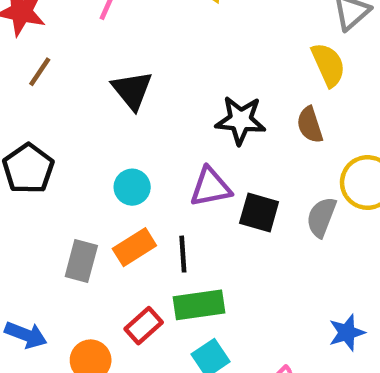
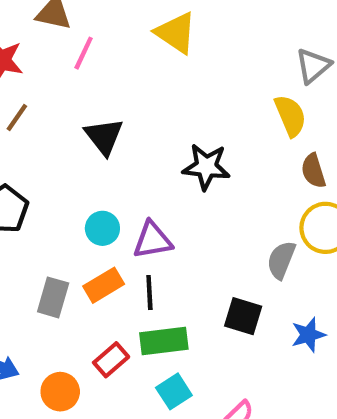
brown semicircle: (310, 125) -> (313, 171), moved
purple triangle: (211, 187) -> (153, 240), moved
black square: (259, 213) -> (243, 316), moved
blue star: (347, 333) -> (308, 335), moved

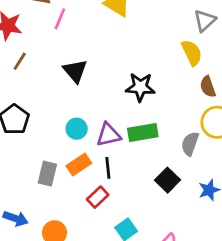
black square: (243, 316) -> (168, 180), turned 30
green rectangle: (164, 341) -> (143, 132), moved
red rectangle: (111, 360) -> (98, 197), moved

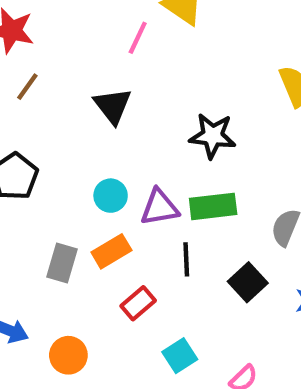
pink line: (60, 19) -> (138, 38), moved
black line: (108, 168) -> (186, 259), moved

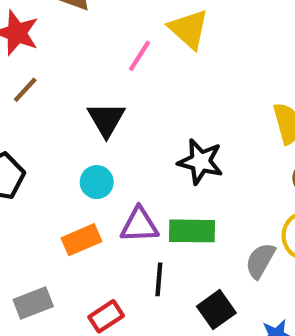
cyan circle: (111, 196) -> (97, 182), moved
orange rectangle: (111, 251) -> (81, 240), moved
gray rectangle: (62, 263) -> (33, 303), moved, turned 45

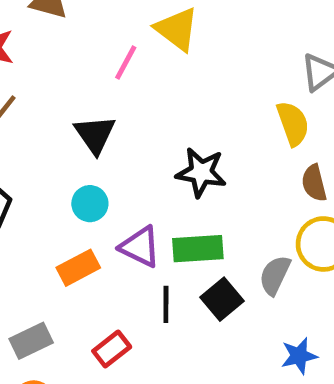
purple triangle: (139, 225) -> (140, 247), turned 33
black square: (216, 310) -> (222, 299), moved

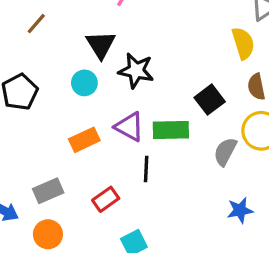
black star: (201, 172) -> (136, 71), moved
cyan circle: (90, 204) -> (84, 83), moved
black square: (222, 299) -> (210, 100), moved

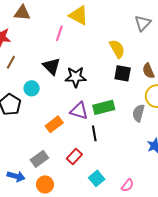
yellow semicircle: (243, 43) -> (117, 49), moved
cyan circle: (84, 83) -> (32, 88), moved
black square: (210, 100) -> (123, 73), moved, turned -30

